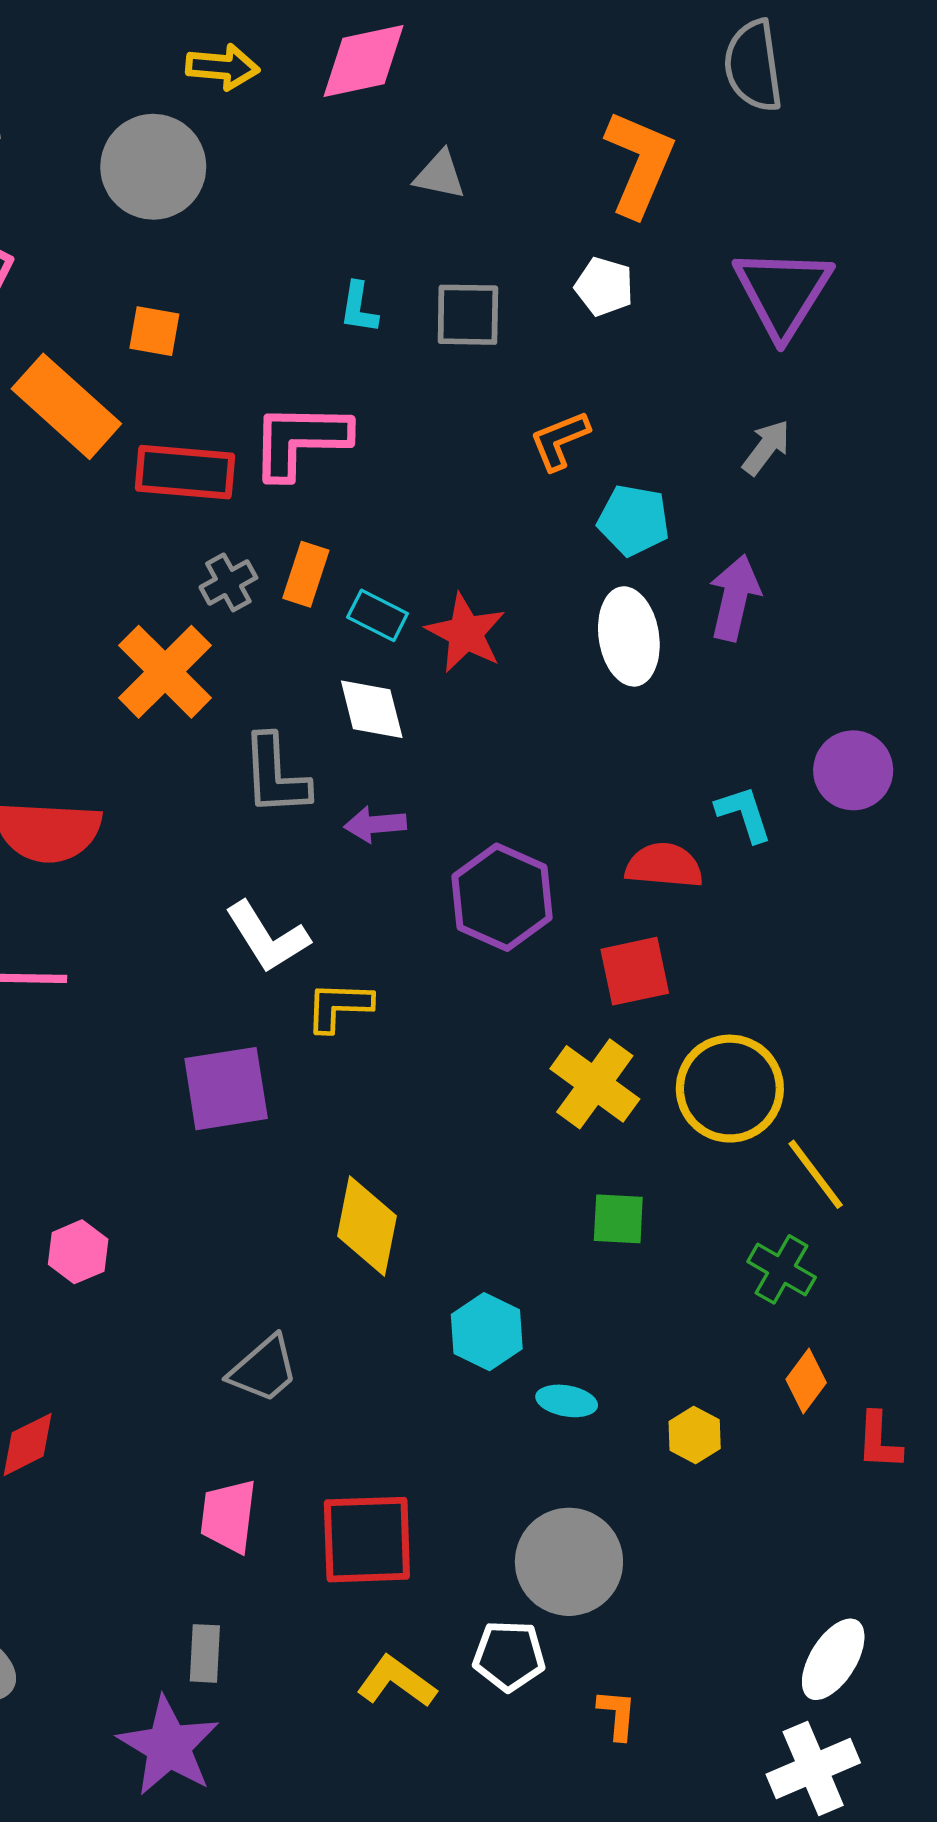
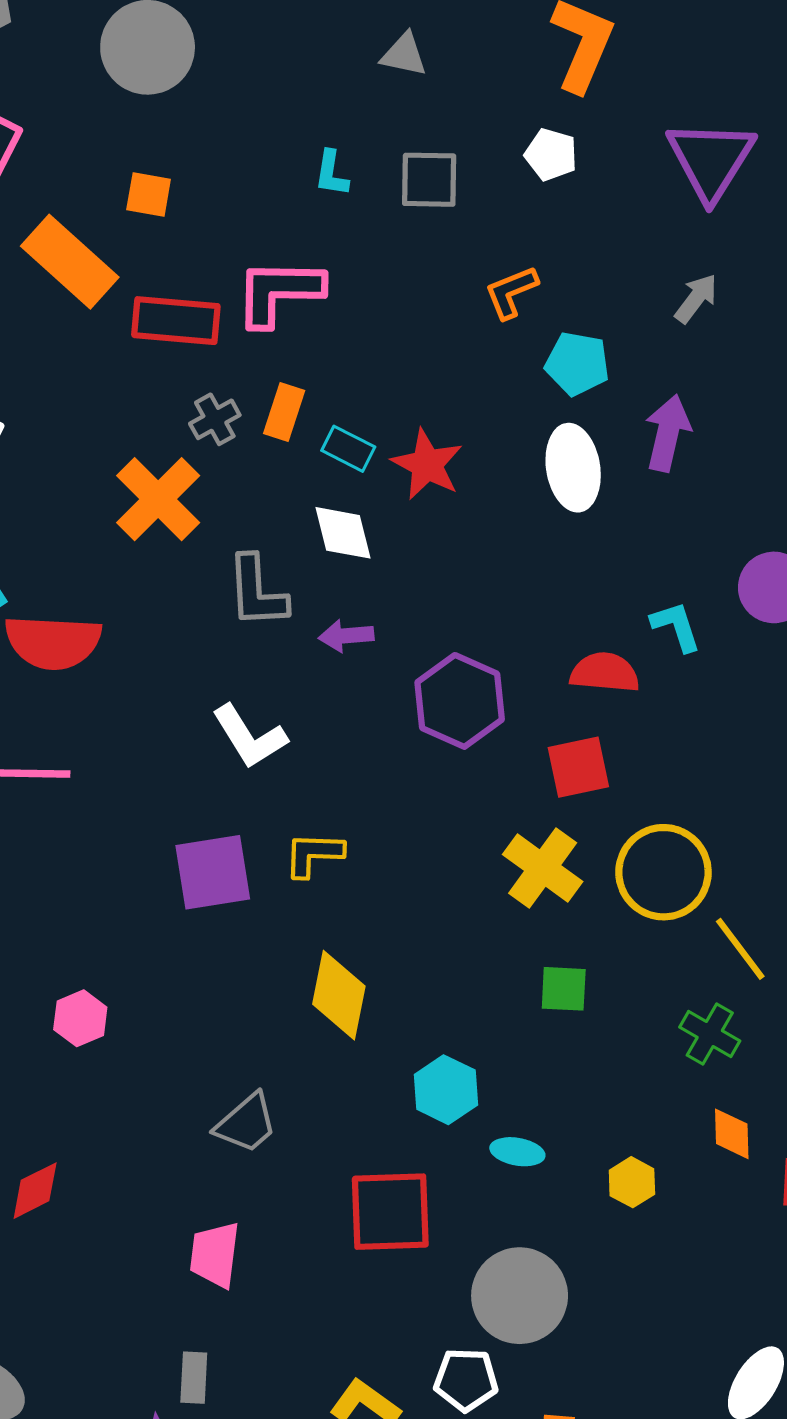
yellow L-shape: (339, 1006) -> (314, 854), moved
orange diamond: (806, 1381) -> (732, 1134), turned -38
red square: (367, 1540) -> (390, 1212), moved

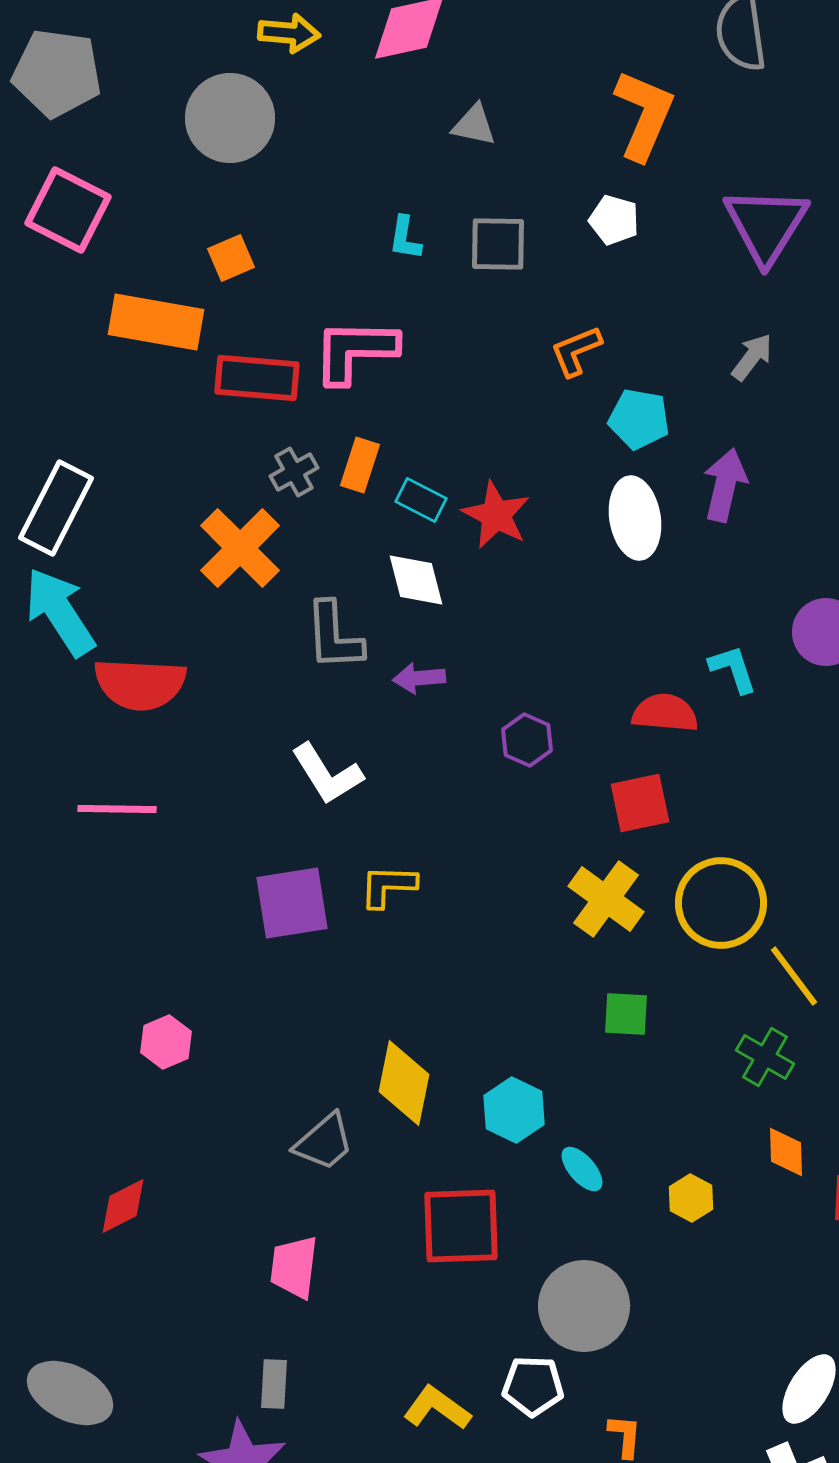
orange square: (149, 194) -> (231, 258), turned -33
orange rectangle: (70, 262) -> (156, 322), turned -32
purple hexagon: (460, 701) -> (527, 740), size x0.6
yellow diamond: (339, 995) -> (404, 1083), moved
cyan ellipse: (517, 1152) -> (582, 1169), turned 39

